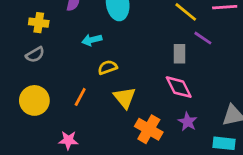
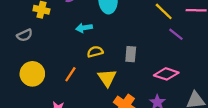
gray rectangle: (180, 54) -> (131, 54), moved
gray semicircle: (35, 55) -> (25, 35), moved
pink diamond: (179, 87) -> (166, 74), moved, turned -50

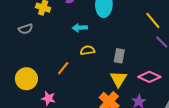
yellow circle: (32, 74) -> (26, 79), moved
yellow triangle: (107, 78) -> (118, 79), moved

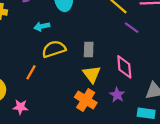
yellow semicircle: (87, 50) -> (54, 49), size x1.5
pink diamond: (149, 77) -> (124, 67), turned 70

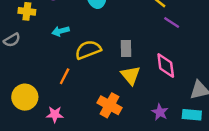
cyan arrow: (42, 26) -> (61, 31), moved
purple star: (117, 95) -> (160, 112), moved
orange cross: (86, 100) -> (110, 105), moved

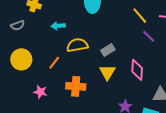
gray rectangle: (126, 48) -> (108, 50), turned 48
yellow circle: (25, 97) -> (21, 59), moved
orange cross: (110, 105) -> (76, 86), moved, turned -36

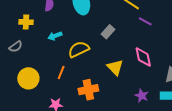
gray rectangle: (108, 50) -> (108, 32), moved

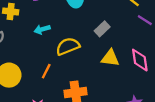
yellow triangle: (115, 67) -> (110, 58), moved, turned -42

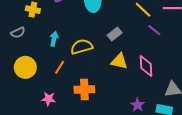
cyan arrow: (42, 29) -> (54, 39), moved, turned 112

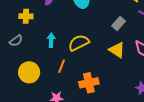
gray rectangle: (115, 34) -> (119, 24), moved
yellow triangle: (119, 61) -> (117, 50), turned 30

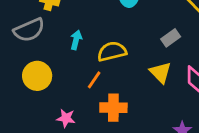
gray semicircle: (16, 41) -> (29, 30), size x1.6
orange line: (62, 66) -> (94, 80), moved

